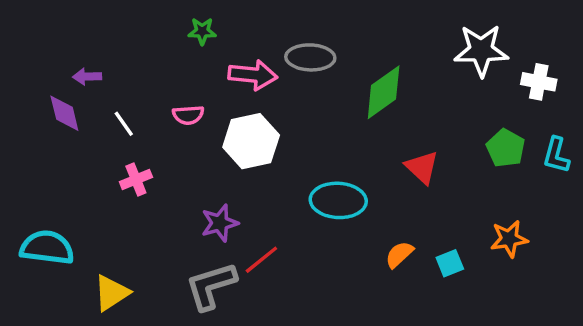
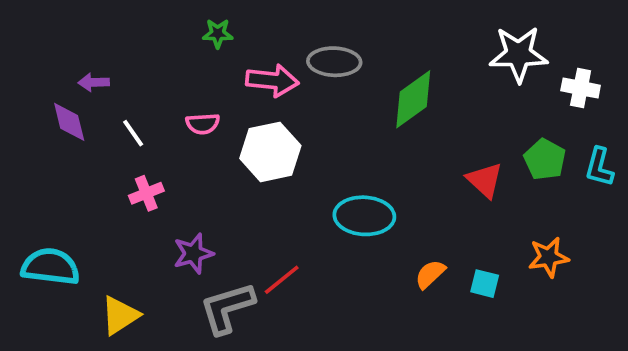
red triangle: (422, 167) -> (485, 180), moved
purple star: (220, 223) -> (193, 253), moved
cyan square: (450, 263) -> (485, 284), turned 36

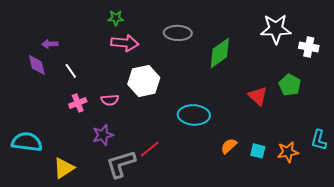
pink arrow: (272, 80) -> (125, 43), moved
pink semicircle: (203, 124) -> (110, 100), moved
cyan L-shape: (599, 167) -> (319, 140), moved
orange star: (549, 257) -> (288, 152), moved

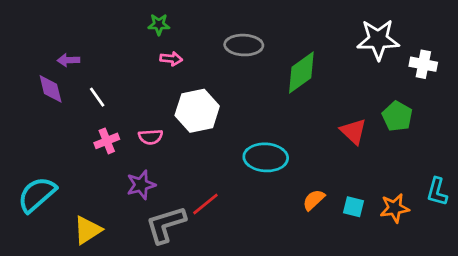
pink arrow: (125, 43) -> (171, 59), size x0.6
cyan semicircle: (27, 142) -> (37, 194), turned -48

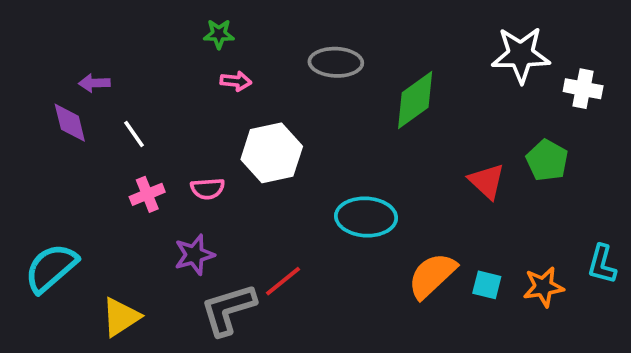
orange semicircle: (314, 200) -> (432, 275), size x1.6

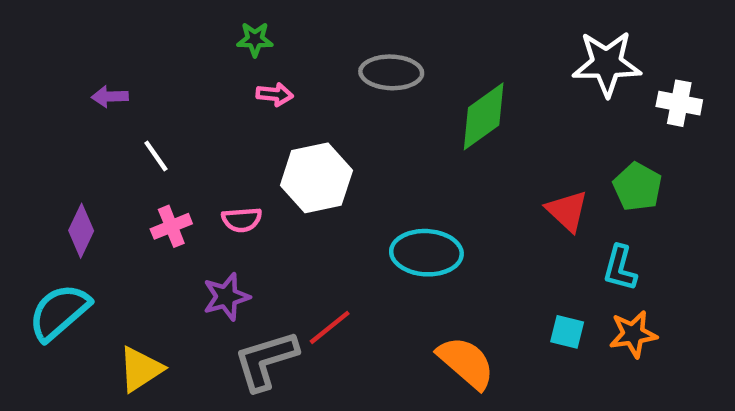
purple diamond: (70, 123) -> (81, 231), moved, turned 39
cyan L-shape: (602, 264) -> (620, 268), moved
orange semicircle: (432, 275) -> (466, 363), moved, turned 84

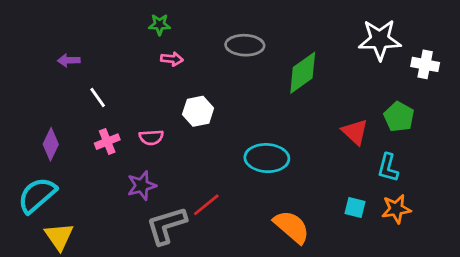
white hexagon: (316, 178) -> (198, 111), size x0.7
yellow triangle: (141, 369) -> (59, 236), moved, turned -32

